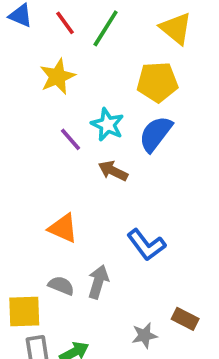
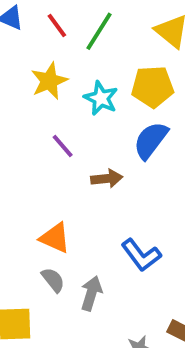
cyan star: (107, 125) -> (101, 98), moved
brown arrow: (113, 171) -> (107, 179), turned 148
gray semicircle: (61, 286) -> (53, 280), moved, turned 30

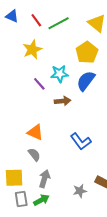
green line: (99, 31) -> (59, 23), turned 30
yellow pentagon: (153, 87) -> (87, 53), turned -30
cyan star: (101, 98) -> (60, 74), moved, turned -30
gray arrow: (91, 293) -> (44, 179), moved

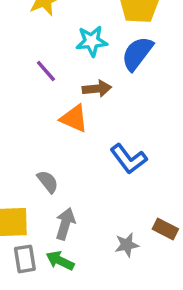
purple line: (39, 84) -> (46, 71), moved
orange triangle: (35, 132) -> (74, 118), moved
green arrow: (41, 200) -> (60, 261), turned -126

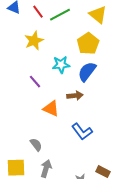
brown arrow: (97, 89) -> (75, 96), moved

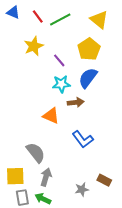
cyan star: (61, 65) -> (61, 84), moved
purple line: (35, 82) -> (59, 60), moved
gray semicircle: (36, 145) -> (36, 153), size x1.5

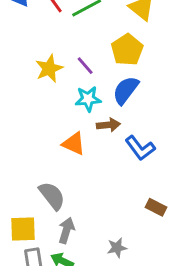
yellow star: (34, 46) -> (49, 69), moved
blue L-shape: (83, 139) -> (140, 148), moved
brown rectangle: (104, 180) -> (156, 207), moved

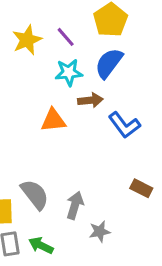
orange triangle: (74, 144) -> (53, 120), turned -30
gray semicircle: (52, 196) -> (35, 194), moved
gray arrow: (66, 230) -> (75, 205), moved

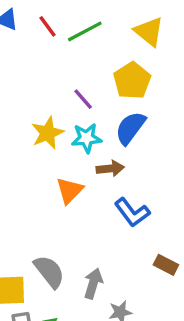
yellow star: (27, 40) -> (48, 133), moved
orange triangle: (53, 120) -> (70, 190), turned -40
blue L-shape: (124, 125) -> (132, 212), moved

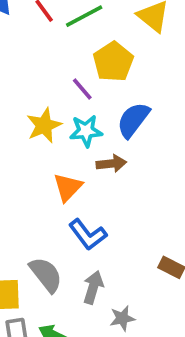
yellow pentagon: (132, 81) -> (113, 62), moved
blue L-shape: (132, 212) -> (88, 235), moved

